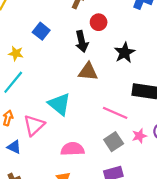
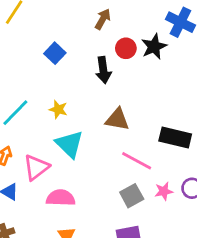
yellow star: (16, 53) -> (58, 109), moved
black star: (125, 53) -> (154, 47), moved
brown triangle: (88, 72) -> (117, 119), moved
pink semicircle: (72, 149) -> (61, 198), moved

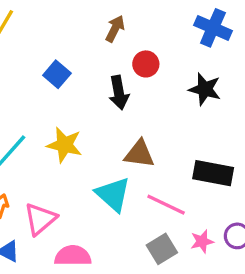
black star: (154, 47) -> (205, 89), moved, turned -30
yellow star: (58, 109) -> (64, 145), size x1.5
cyan triangle: (69, 144) -> (113, 194), moved

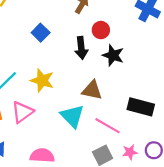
black star: (205, 89) -> (113, 55), moved
pink triangle: (40, 219) -> (22, 112), moved

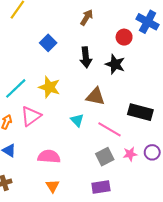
red circle: (101, 30) -> (124, 37), moved
cyan triangle: (72, 116) -> (77, 120), size x0.6

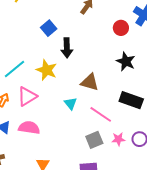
black arrow: (86, 57) -> (67, 48), moved
black star: (115, 64) -> (126, 61), moved
pink semicircle: (49, 157) -> (29, 128), moved

